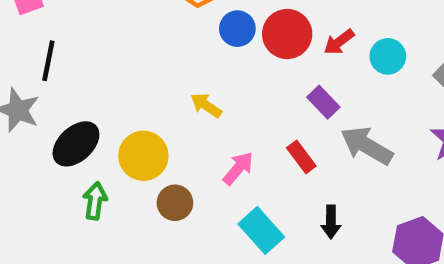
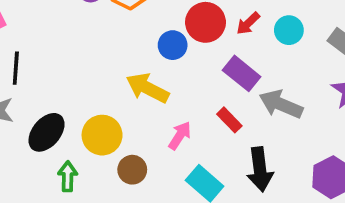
blue circle: (237, 29) -> (173, 45), moved
purple rectangle: (323, 102) -> (242, 73), size x1.4
yellow arrow: (206, 105) -> (147, 88), size x1.6
black arrow: (331, 222) -> (260, 169), size x1.6

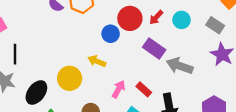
yellow arrow: (147, 88) -> (97, 61), size x0.7
red rectangle: (229, 120) -> (144, 89), moved
yellow circle: (102, 135) -> (70, 78), moved

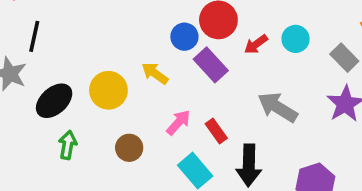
red arrow: (156, 17) -> (256, 44), moved
purple rectangle: (154, 48) -> (211, 65), moved

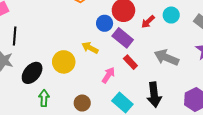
red rectangle: (216, 131) -> (130, 62), moved
brown circle: (129, 148) -> (82, 103), moved

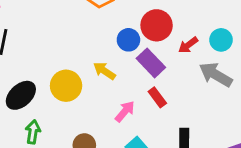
gray arrow: (166, 57) -> (216, 75), moved

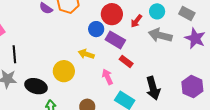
black ellipse: (21, 95) -> (36, 86), turned 75
pink arrow: (125, 111) -> (107, 77), turned -49

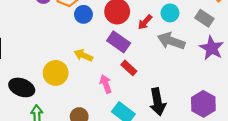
blue circle: (96, 29) -> (83, 14), moved

